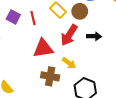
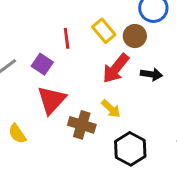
purple square: (13, 17) -> (42, 64), moved
red triangle: (43, 48) -> (52, 100), moved, turned -45

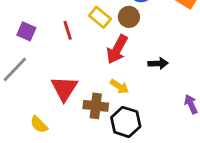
purple square: (42, 64) -> (26, 31), moved
black arrow: (151, 74) -> (158, 63), moved
black hexagon: (130, 149) -> (126, 122), moved

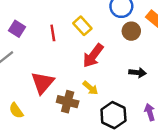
brown circle: (129, 17) -> (131, 31), moved
black arrow: (158, 63) -> (137, 73), moved
black hexagon: (126, 122) -> (113, 115), moved

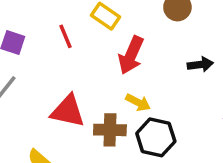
red triangle: (43, 83) -> (68, 111), turned -45
black hexagon: (113, 115) -> (156, 137), moved

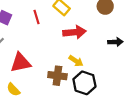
red arrow: (131, 55) -> (74, 32), turned -125
red triangle: (68, 111) -> (21, 63), moved, turned -30

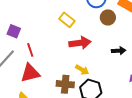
red line: (36, 17) -> (30, 50), moved

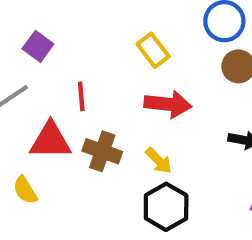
red line: (30, 50) -> (81, 96), moved
brown cross: (65, 84) -> (102, 151), moved

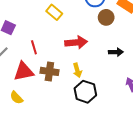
yellow rectangle: (153, 50) -> (54, 12), moved
yellow arrow: (159, 161) -> (77, 70), turned 40

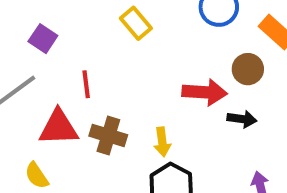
brown circle: (106, 17) -> (248, 69), moved
red arrow: (76, 42) -> (205, 92), moved

